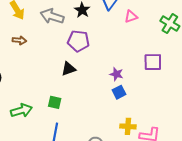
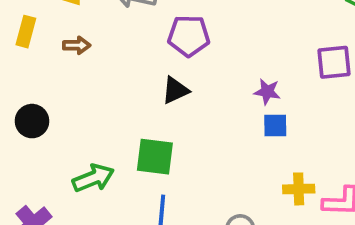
blue square: (119, 92) -> (275, 126), turned 32
green square: (55, 102) -> (155, 157), size x1.5

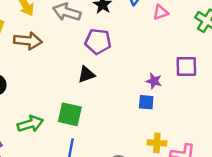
brown arrow: (77, 45) -> (28, 41), size x1.6
purple star: (267, 92) -> (154, 81), moved

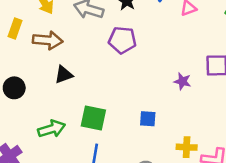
black triangle: (86, 74) -> (64, 75), moved
blue square: (146, 102) -> (148, 119), moved

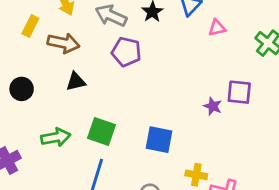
purple pentagon: (122, 40) -> (126, 52), moved
purple star: (182, 81) -> (213, 106), moved
blue square: (148, 119) -> (159, 140), size x1.5

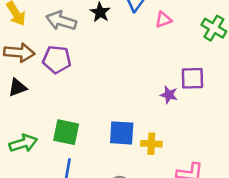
purple pentagon: (126, 52) -> (57, 60), moved
black triangle: (76, 82) -> (17, 87), moved
yellow cross: (196, 175) -> (151, 144), moved

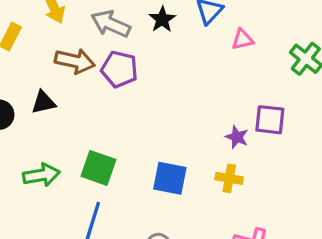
brown arrow: (19, 53) -> (75, 61), moved
purple pentagon: (57, 60) -> (119, 69), moved
yellow cross: (151, 144) -> (229, 178), moved

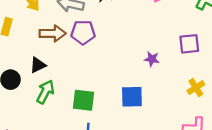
purple star: (237, 137) -> (152, 59), moved
green arrow: (41, 175) -> (45, 92), moved, turned -40
yellow cross: (229, 178) -> (196, 88), moved, turned -30

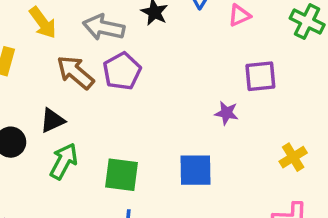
purple pentagon: (83, 32) -> (122, 71), turned -30
brown arrow: (52, 33) -> (75, 72), turned -140
purple square: (189, 44) -> (260, 76), moved

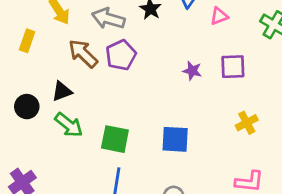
purple star: (226, 113) -> (192, 71), moved
yellow cross: (293, 157) -> (247, 123), moved
green arrow: (64, 161) -> (69, 125), turned 96

